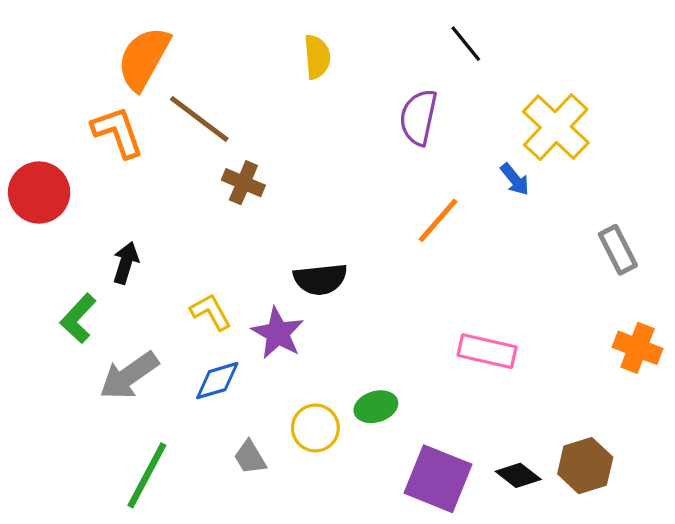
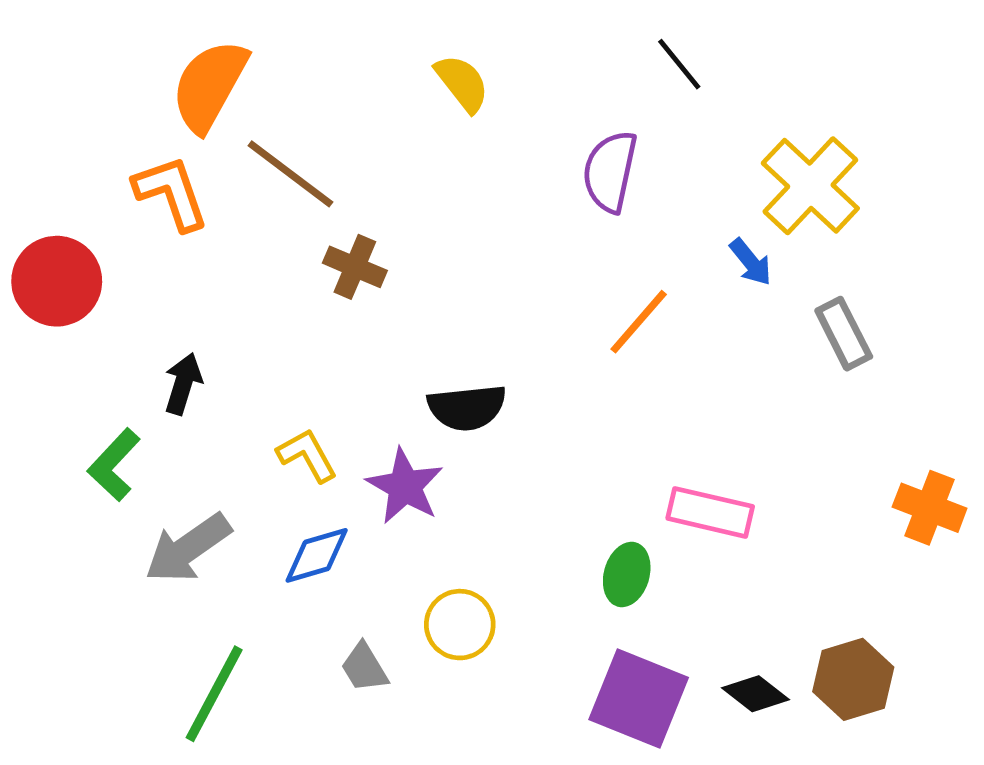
yellow semicircle: (317, 57) -> (462, 83), turned -33
gray rectangle: (618, 250) -> (844, 334), moved
green ellipse: (376, 407) -> (627, 574), moved, turned -57

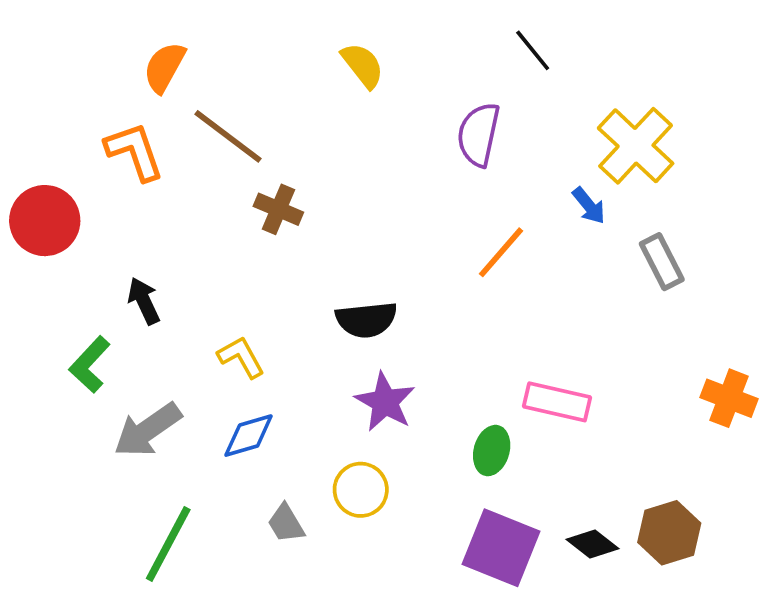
orange semicircle: (209, 86) -> (164, 67), size x0.7
black arrow: (183, 384) -> (144, 301), turned -42
purple star: (405, 486) -> (385, 402), moved

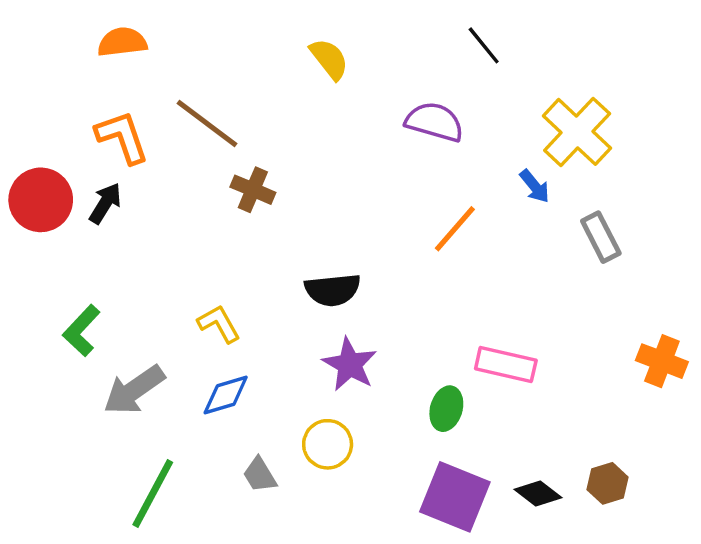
orange semicircle: (164, 67) -> (122, 42), moved, turned 54
purple semicircle: (479, 135) -> (434, 122), turned 94
black arrow: (144, 301) -> (105, 203), moved, turned 57
brown hexagon: (669, 533) -> (608, 483), size x0.7

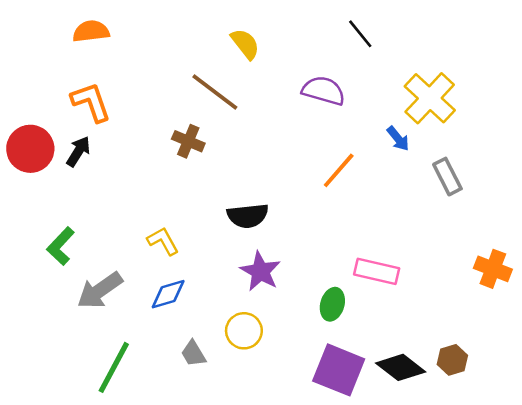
brown line: (207, 123) -> (215, 92), moved
black diamond: (538, 493) -> (401, 367), size x1.4

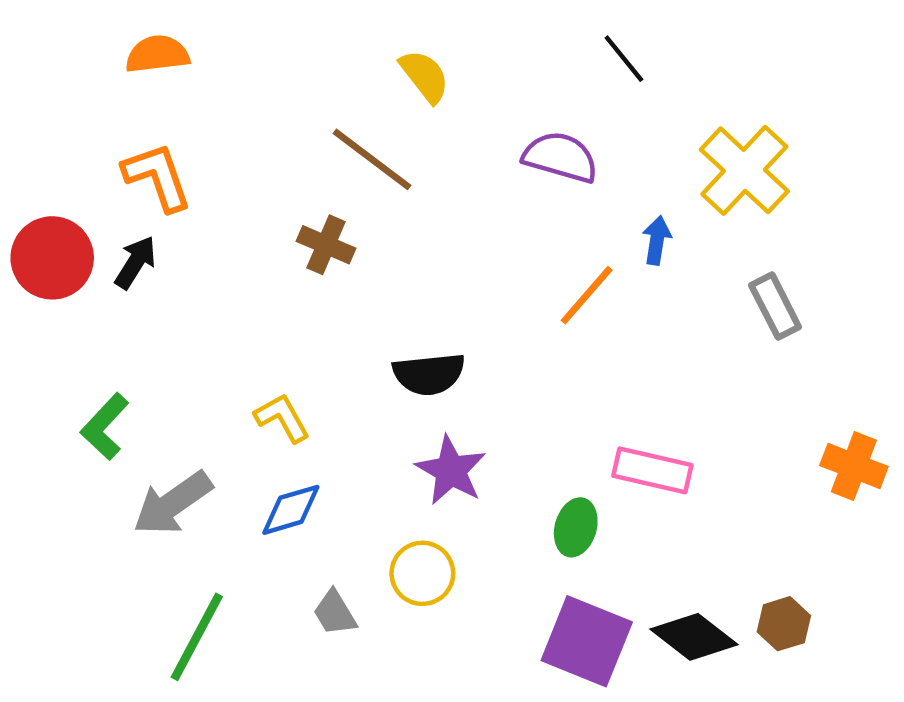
blue arrow: (398, 139) -> (657, 240), moved, turned -132

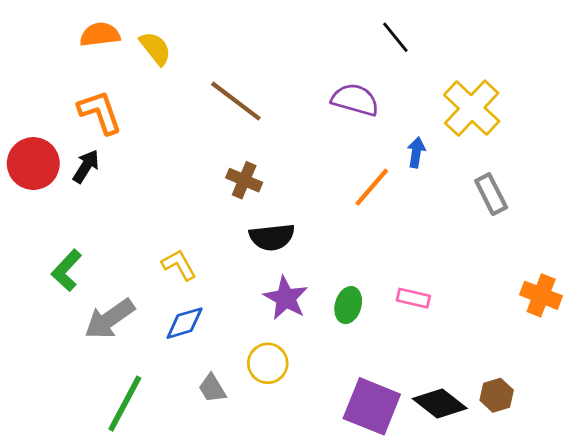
yellow semicircle: (425, 76) -> (155, 48), moved
brown cross: (326, 245) -> (244, 180), moved
pink rectangle: (652, 470) -> (413, 298), size x0.7
green ellipse: (576, 527) -> (348, 305), moved

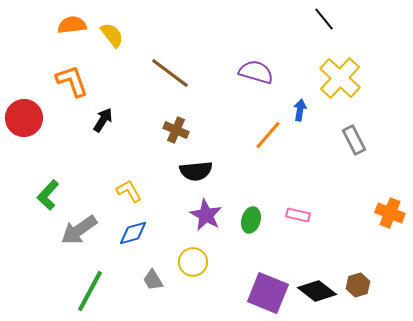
black line: (395, 37) -> (324, 19), moved
black arrow: (86, 166) -> (103, 120), moved

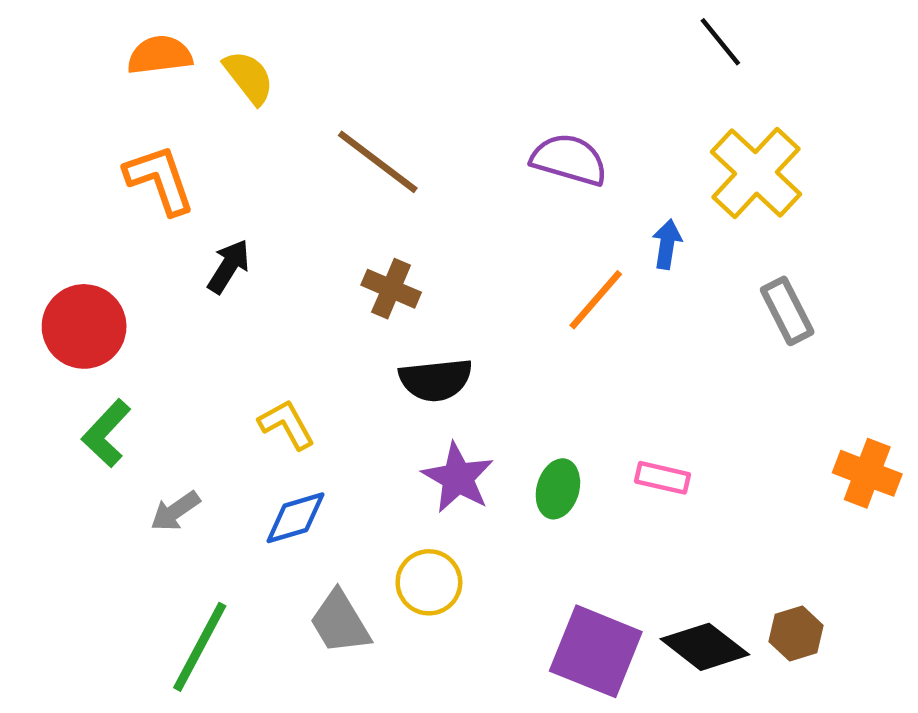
red circle: (24, 118) -> (84, 326), moved
gray arrow: (79, 230) -> (175, 511), size x0.6
gray trapezoid: (153, 280) -> (340, 622), size x1.4

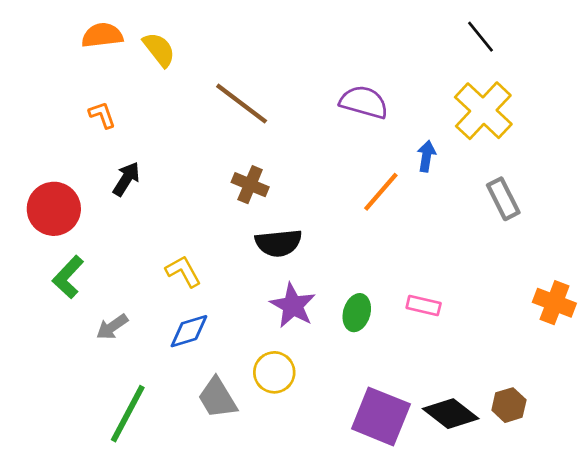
black line: (720, 42) -> (480, 37), moved
orange L-shape: (160, 180) -> (102, 115), size x0.6
black arrow: (229, 266) -> (126, 179), moved

